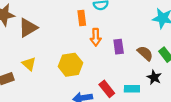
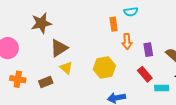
brown triangle: (28, 28) -> (59, 48), moved
red rectangle: (107, 89) -> (145, 74), moved

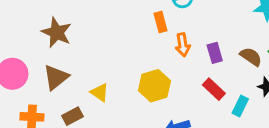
brown star: (41, 23) -> (57, 32), turned -30
brown triangle: (59, 48) -> (56, 77), moved
cyan rectangle: (162, 88) -> (240, 106), turned -56

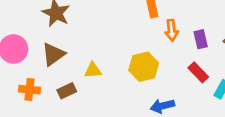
yellow triangle: (100, 93) -> (93, 70), turned -42

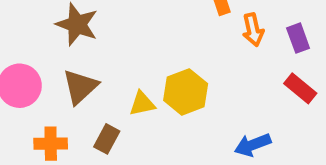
yellow hexagon: (144, 67) -> (186, 92), moved
brown rectangle: (67, 91) -> (107, 139), turned -30

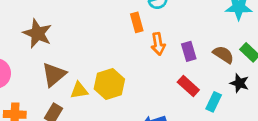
brown triangle: (80, 87) -> (54, 74), moved

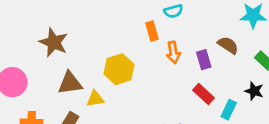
brown semicircle: (223, 55) -> (228, 45), moved
brown triangle: (54, 74) -> (70, 83), turned 32
yellow hexagon: (109, 84) -> (119, 69), moved

